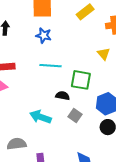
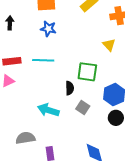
cyan line: (51, 66) -> (43, 60), moved
black semicircle: (63, 96) -> (70, 88), turned 80

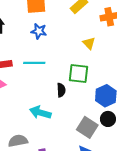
yellow triangle: (109, 45) -> (89, 43), moved
gray square: (83, 107) -> (87, 127), moved, size x1.5

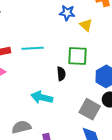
blue star: (39, 31) -> (67, 13), moved

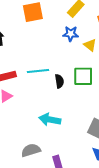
black semicircle: (61, 74) -> (59, 81), moved

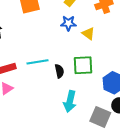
cyan arrow: (50, 120) -> (70, 101), moved, turned -85

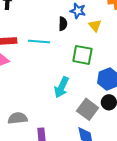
black semicircle: (59, 71) -> (63, 24), moved

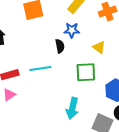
yellow triangle: (95, 25) -> (99, 47), moved

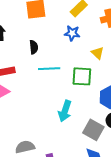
black semicircle: (60, 46) -> (34, 47), moved
cyan line: (40, 68) -> (49, 69), moved

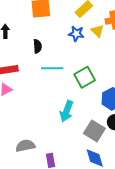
yellow triangle: (98, 53) -> (97, 31), moved
green square: (82, 76) -> (85, 77), turned -35

